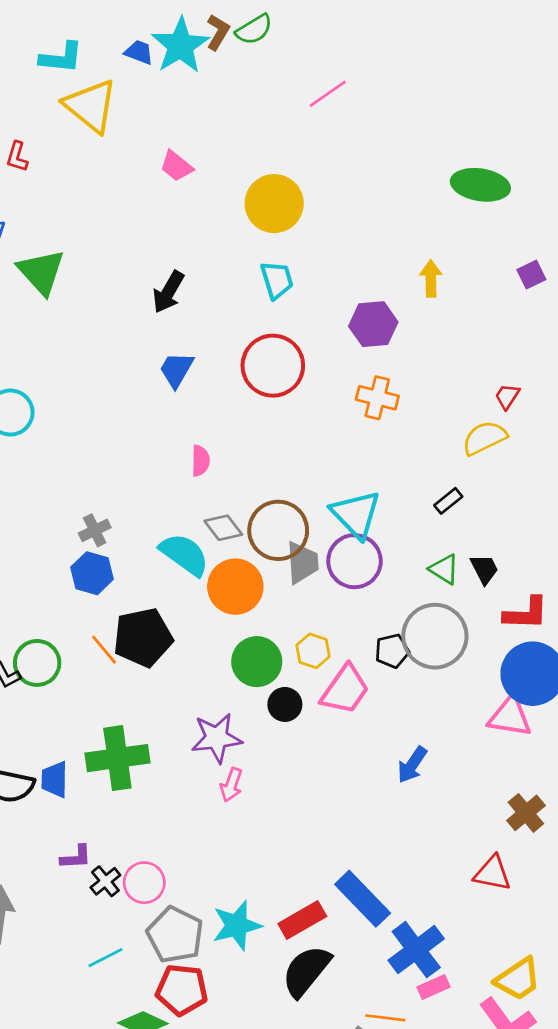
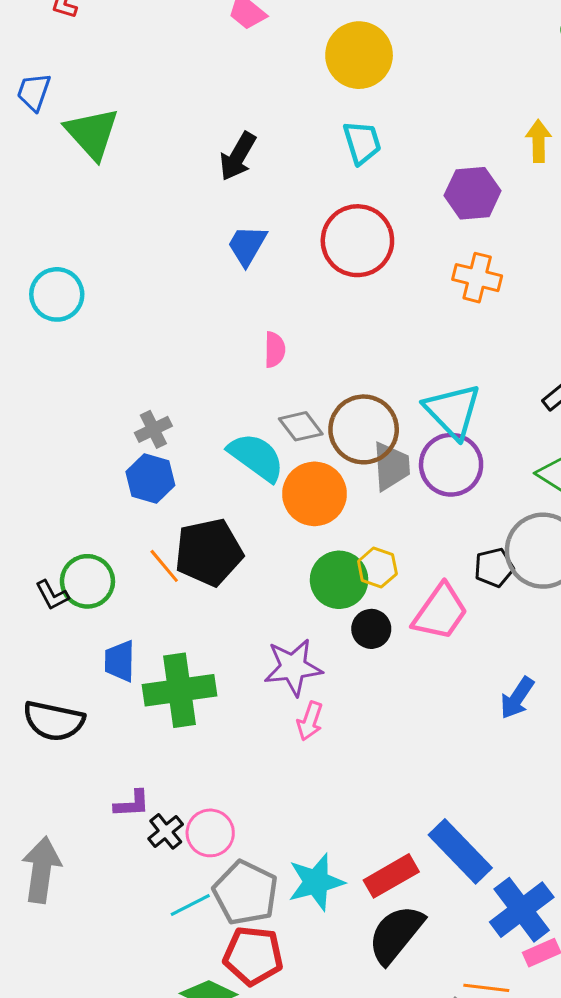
yellow hexagon: (313, 651) -> (377, 568), moved
blue trapezoid: (55, 779) -> (120, 661), moved
cyan line: (105, 958) -> (190, 905), moved

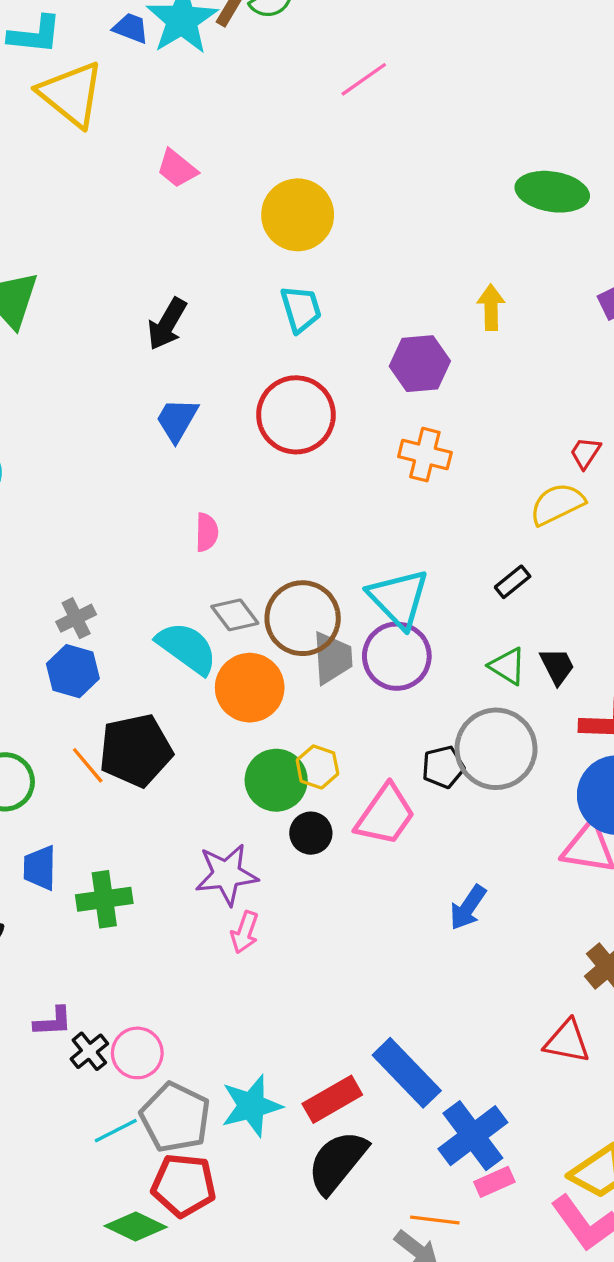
green cross: (180, 690) -> (104, 899), size x0.7

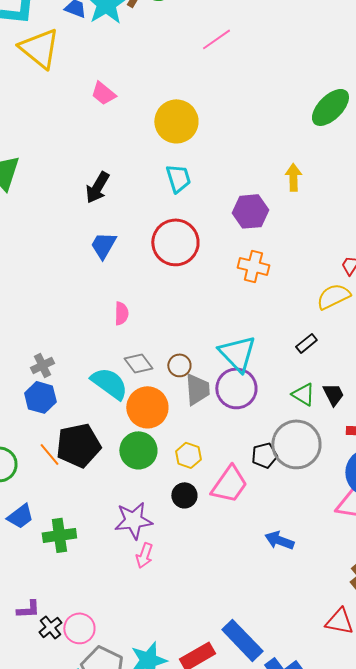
green ellipse: (552, 192) -> (330, 107), turned -54
brown circle: (303, 618) -> (179, 365), size x0.5
green circle: (276, 780) -> (138, 450), moved
blue trapezoid: (40, 868) -> (20, 516), turned -128
blue arrow: (468, 907) -> (279, 540), turned 76

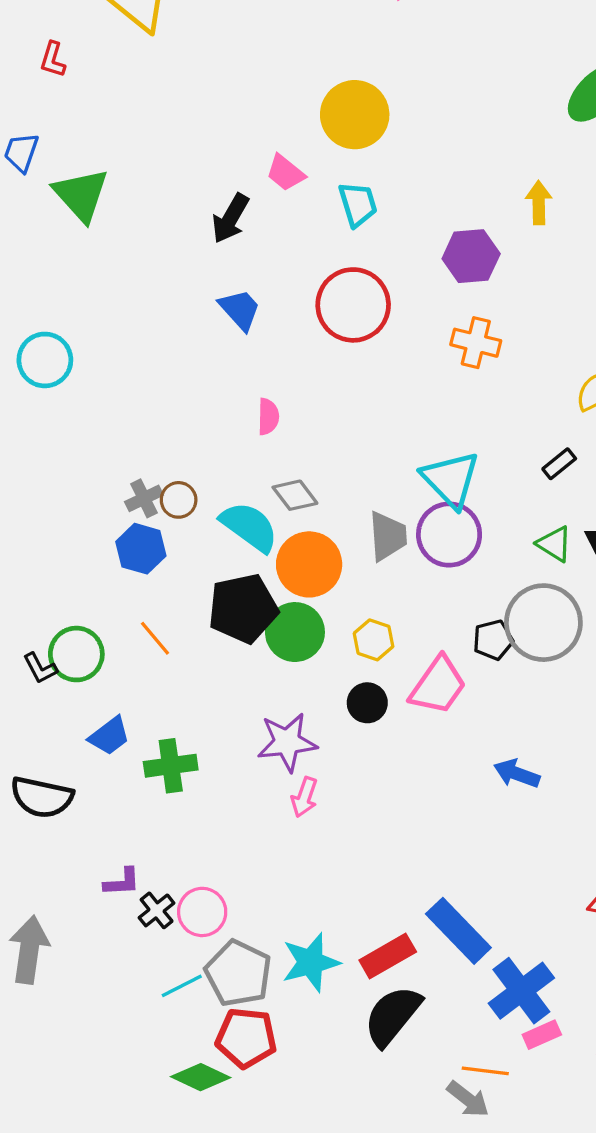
pink trapezoid: (103, 93) -> (285, 173), moved
blue trapezoid: (103, 245) -> (240, 310), turned 108
brown circle: (179, 365) -> (179, 500), moved
black pentagon: (78, 445) -> (243, 608), moved

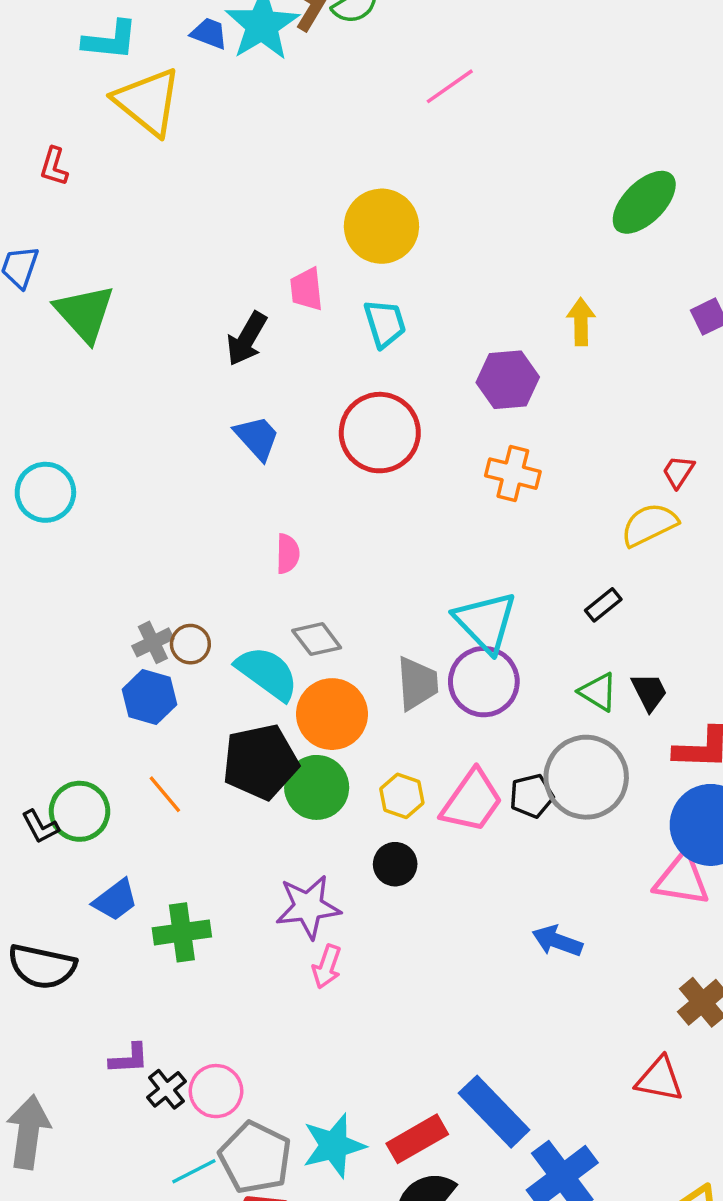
pink trapezoid: (285, 173) -> (306, 289), turned 45
pink trapezoid: (438, 686) -> (472, 801), moved

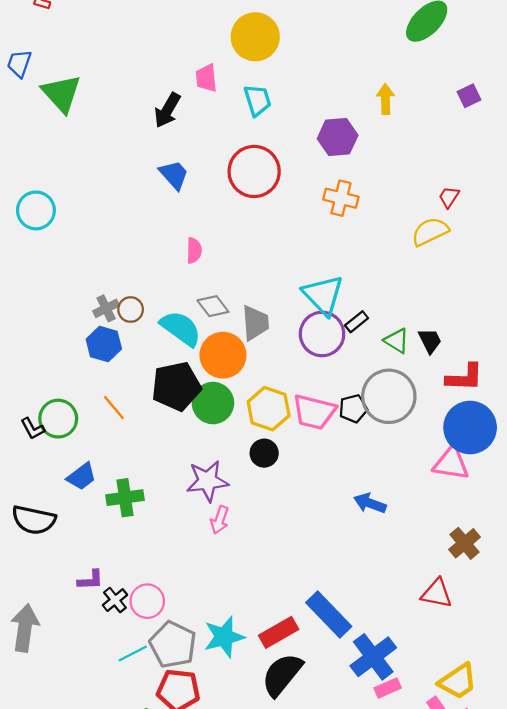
black rectangle: (603, 605) -> (357, 322), moved
gray trapezoid: (417, 683) -> (255, 323), moved
yellow hexagon: (402, 796) -> (269, 409), size x1.5
pink trapezoid: (472, 801) -> (314, 412), turned 69

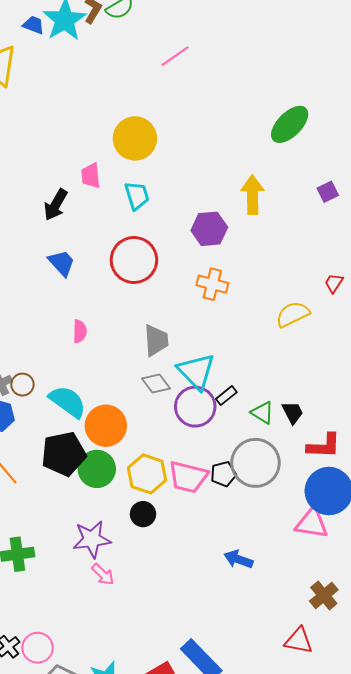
yellow arrow: (385, 99) -> (252, 195), size x1.4
red trapezoid: (449, 197) -> (334, 283), moved
gray diamond: (213, 306) -> (156, 384), moved
gray trapezoid: (255, 323) -> (156, 340), moved
pink arrow: (220, 520) -> (103, 574), turned -65

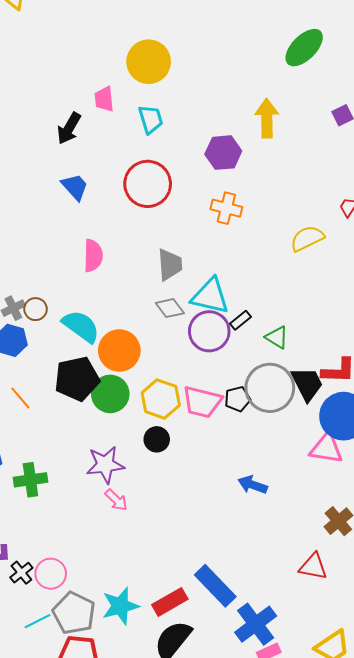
pink semicircle: (80, 331) -> (93, 256), size x1.4
cyan triangle: (196, 371) -> (210, 296), turned -33
black trapezoid: (293, 413) -> (307, 384), moved, size x1.5

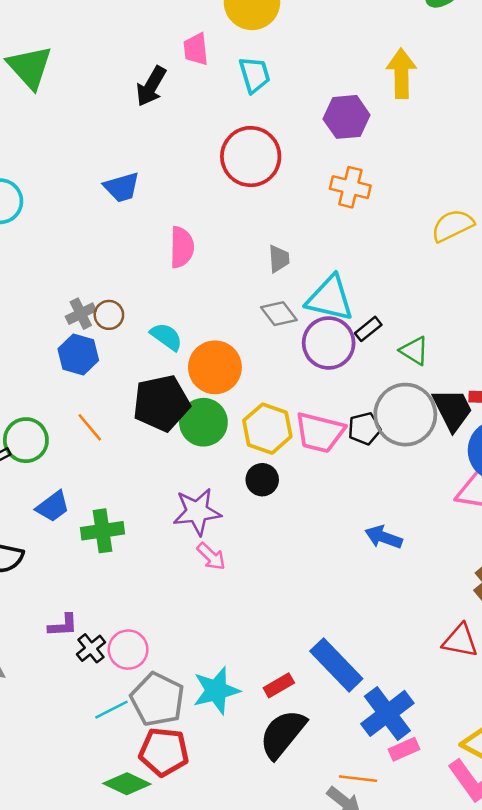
blue trapezoid: (75, 187) -> (122, 187), moved, turned 116
gray trapezoid: (170, 265) -> (279, 259), size x0.7
cyan semicircle: (81, 326) -> (166, 337), size x0.7
red rectangle: (170, 602) -> (279, 685), size x0.7

